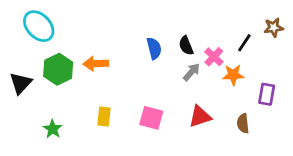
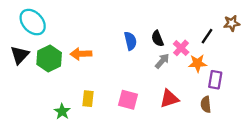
black triangle: (21, 83) -> (20, 55), moved
purple rectangle: (267, 94) -> (215, 80), moved
green star: (53, 129) -> (62, 112), moved

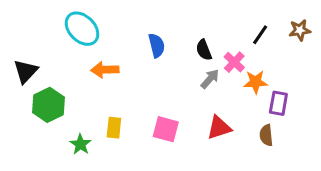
cyan ellipse: (33, 22) -> (82, 29), moved
black line: (207, 36) -> (260, 35), moved
blue semicircle: (130, 41) -> (157, 45), moved
green hexagon: (49, 59) -> (48, 105), moved

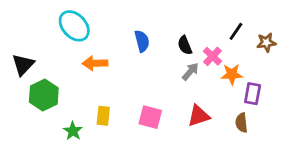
brown star: (300, 30) -> (266, 42), moved

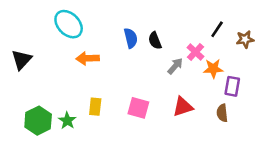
black semicircle: (185, 45) -> (155, 41), moved
green hexagon: (44, 95) -> (38, 121), moved

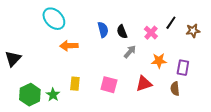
pink cross: (195, 52) -> (151, 33), moved
black triangle: (22, 60) -> (13, 59), moved
gray arrow: (175, 66) -> (130, 52), moved
orange star: (213, 69) -> (159, 61), moved

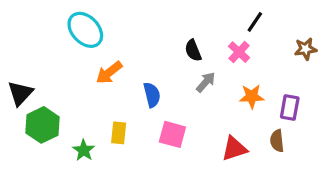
black line: (171, 23) -> (255, 22), moved
blue semicircle: (103, 30) -> (152, 95), moved
orange arrow: (69, 46) -> (109, 73), turned -36
red triangle: (144, 84) -> (234, 149), moved
green hexagon: (30, 95) -> (43, 125), moved

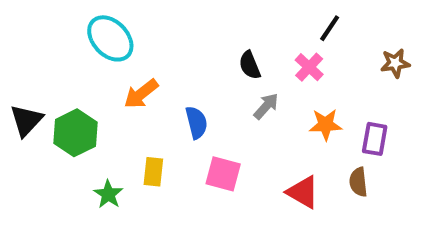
green hexagon: (43, 125) -> (75, 133), moved
red triangle: (234, 149) -> (303, 192), turned 48

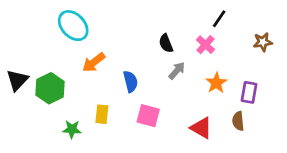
orange star: (326, 125) -> (216, 83), turned -30
green star: (108, 194) -> (72, 129), turned -30

